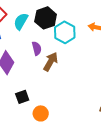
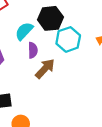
cyan semicircle: (21, 21) -> (24, 31), moved

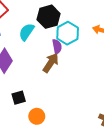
purple semicircle: (33, 50) -> (57, 47), moved

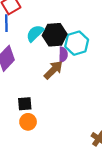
black hexagon: (49, 17) -> (55, 35), moved
black square: (19, 98) -> (25, 104), moved

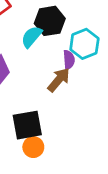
black hexagon: (55, 35) -> (50, 21), moved
black square: (25, 104) -> (27, 125), size x1.6

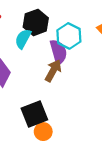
purple semicircle: (69, 60) -> (58, 52), size x1.5

